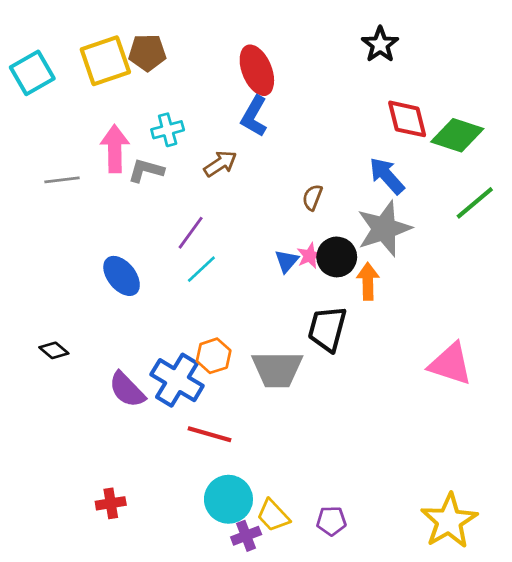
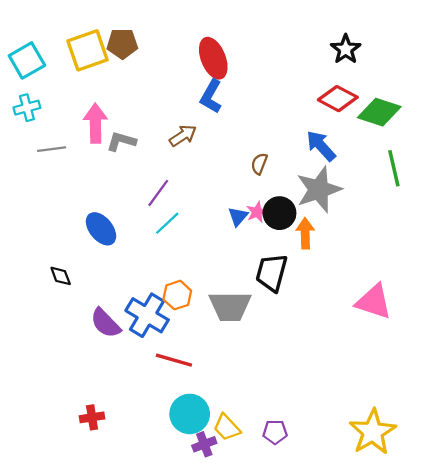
black star: (380, 45) -> (346, 49), moved
red diamond: (407, 119) -> (338, 99), turned -48
cyan cross: (168, 130) -> (27, 108), moved
green line: (475, 203) -> (394, 168), turned -63
black diamond: (54, 350) -> (61, 276), moved, turned 30

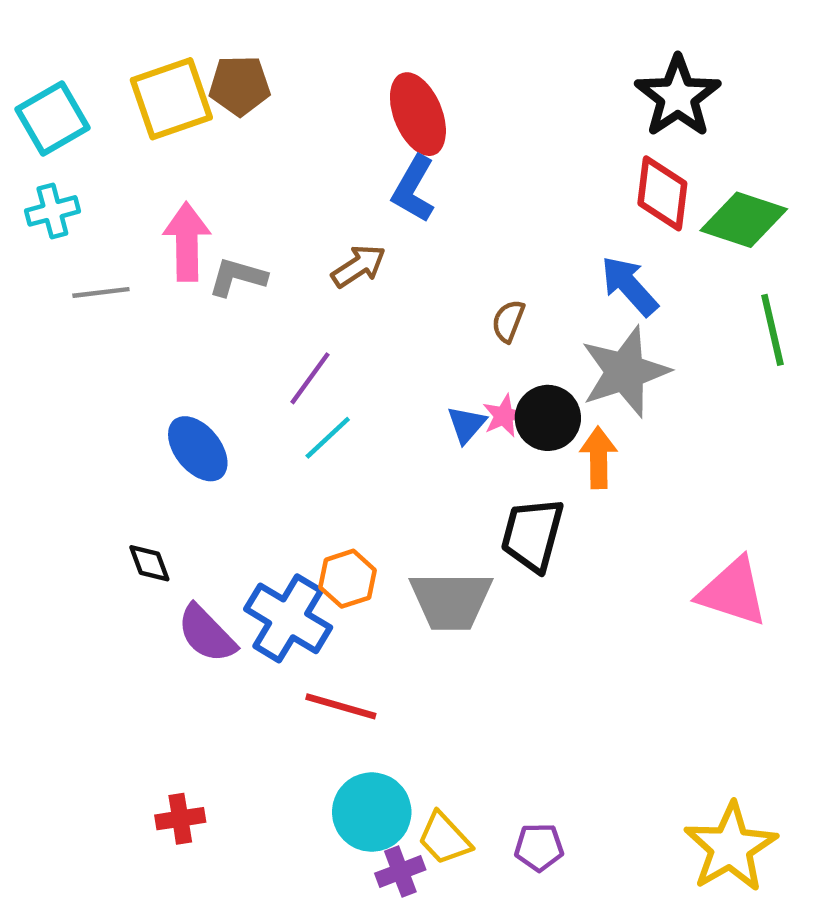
black star: (346, 49) -> (678, 96), size x1.4
red diamond: (338, 99) -> (662, 193), turned 69
black diamond: (61, 276) -> (149, 563), moved

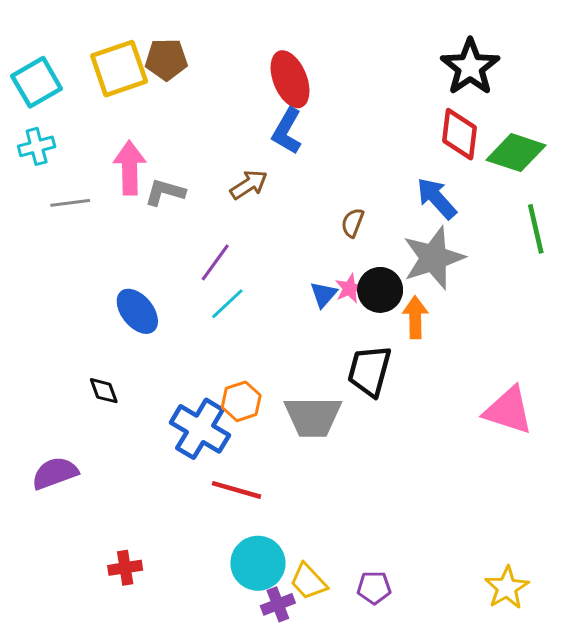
purple semicircle: (207, 634) -> (55, 473), moved, turned 114
yellow star: (731, 847) -> (507, 588), size x0.7

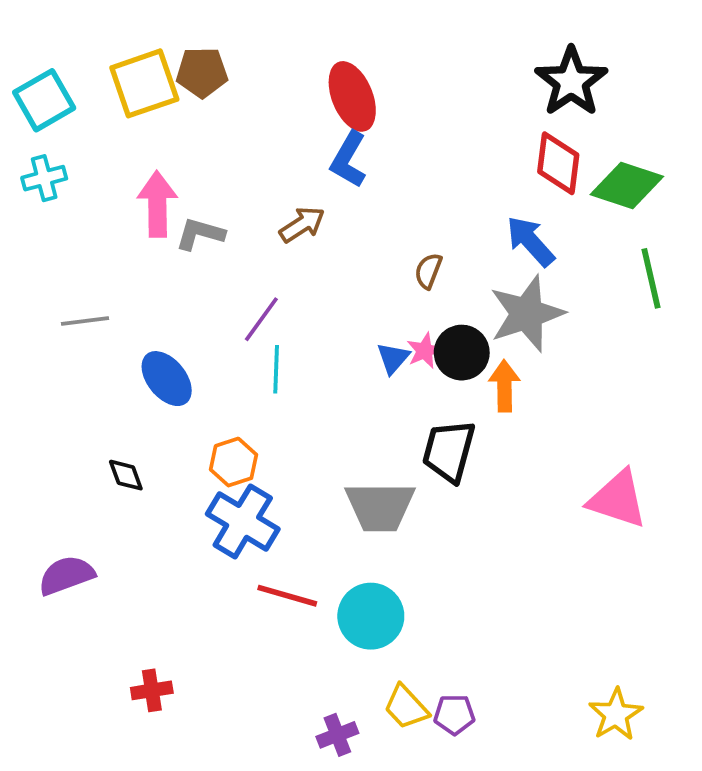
gray line: (70, 203) -> (85, 321), moved
cyan line: (227, 304) -> (276, 369), turned -45
orange hexagon: (241, 401) -> (233, 462), moved
cyan circle: (258, 563) -> (371, 616), moved
yellow trapezoid: (308, 582) -> (406, 707), moved

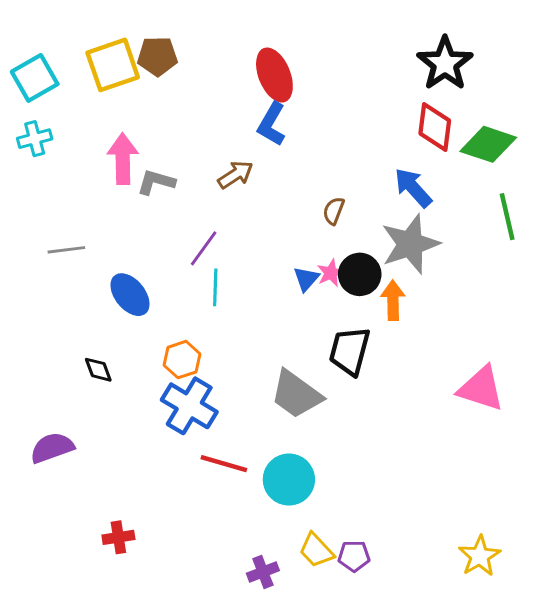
gray trapezoid: (380, 507) -> (296, 394), turned 36

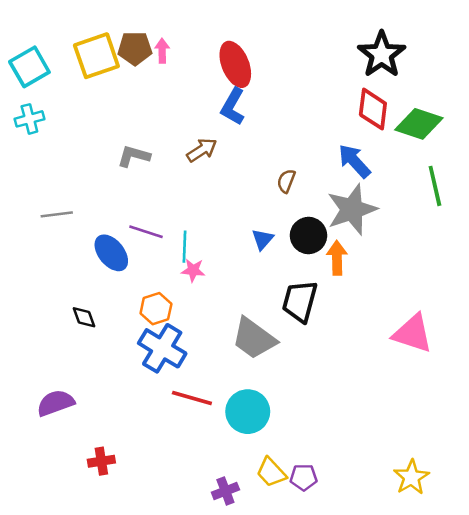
pink arrow: (123, 159) -> (162, 51), moved, size x0.6
purple line: (204, 248) -> (146, 232), moved, turned 72
pink star: (331, 273) -> (193, 270), moved, turned 30
purple semicircle: (52, 448) -> (56, 403), moved

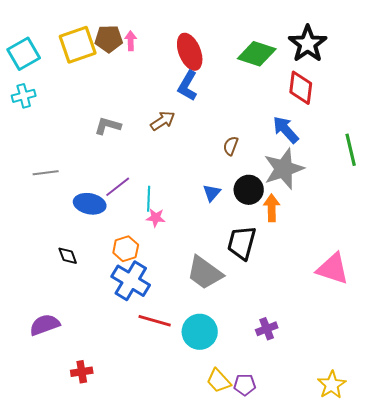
green diamond: (419, 124) -> (257, 54), moved
purple line: (146, 232) -> (118, 187), turned -56
blue ellipse: (111, 253) -> (90, 204), turned -40
purple cross: (225, 491) -> (267, 329), moved

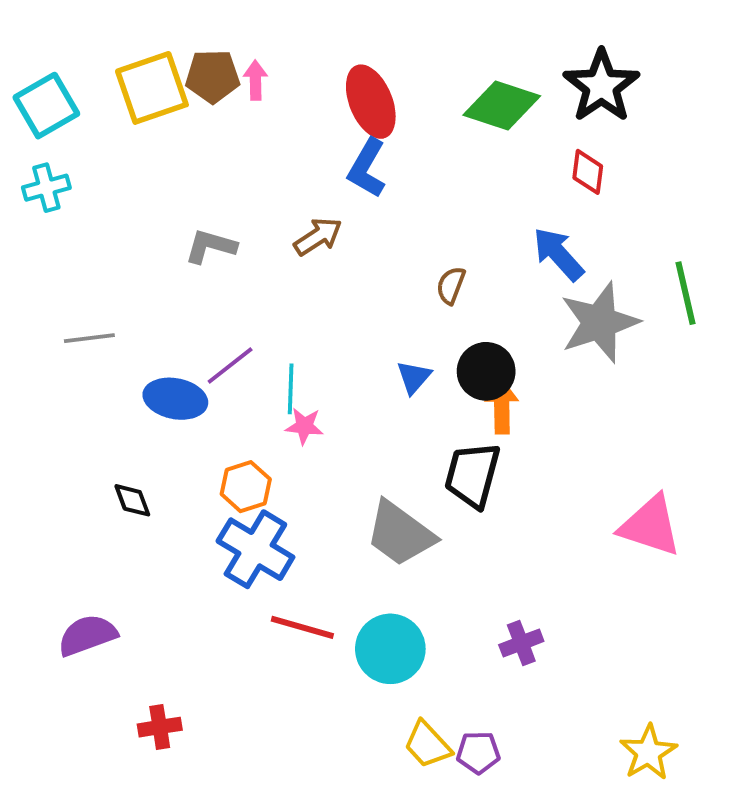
red diamond: (301, 88) -> (588, 172), size x0.7
gray star: (284, 169) -> (599, 322), moved
orange arrow: (272, 208) -> (502, 407), moved

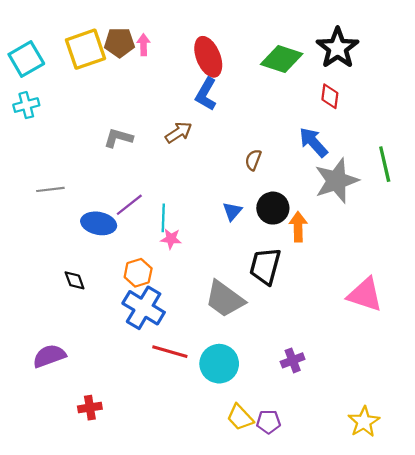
orange arrow: (502, 407) -> (298, 227), moved

